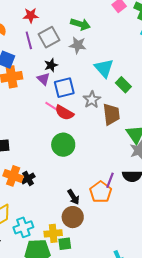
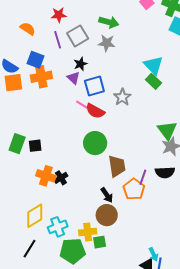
cyan triangle: (104, 68) -> (153, 65), moved
brown trapezoid: (111, 114) -> (117, 166), moved

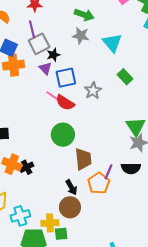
gray square: (78, 36) -> (39, 44), moved
cyan triangle: (153, 65) -> (112, 43), moved

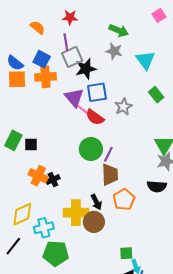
black star: (53, 55) -> (86, 69), size x1.5
purple triangle: (45, 68) -> (74, 98), moved, size x1.5
purple line: (108, 172) -> (108, 154), moved
yellow cross: (50, 223) -> (76, 213), moved, size x1.4
green square: (61, 234) -> (126, 253), moved

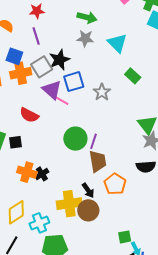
gray square: (72, 57) -> (42, 67), moved
red semicircle: (95, 117) -> (29, 115), moved

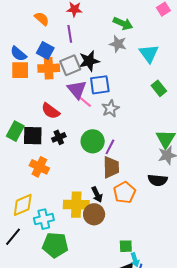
gray star: (102, 92) -> (110, 109), moved
black square: (15, 142) -> (33, 136), size x1.5
black cross: (42, 174) -> (59, 137), moved

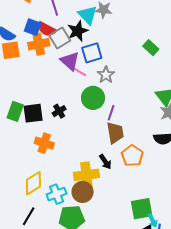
cyan triangle: (149, 54) -> (88, 15), moved
red semicircle: (51, 111) -> (47, 29), moved
green circle: (93, 141) -> (93, 98), moved
brown circle: (94, 214) -> (83, 192), moved
green square: (126, 246) -> (142, 209), size x1.6

